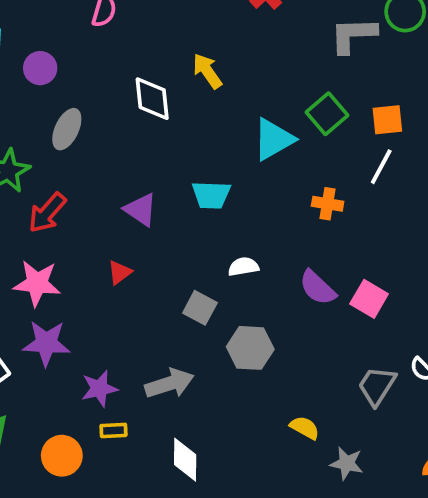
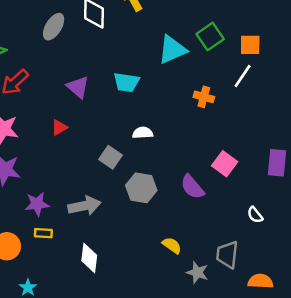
gray ellipse: (67, 129) -> (54, 27), moved
purple semicircle: (318, 288) -> (192, 187), moved
gray trapezoid: (377, 386) -> (227, 255), moved, turned -32

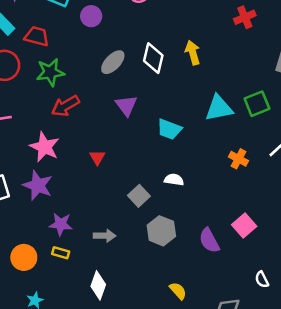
purple triangle: (78, 87) -> (126, 105), moved
red triangle: (59, 128) -> (97, 157), turned -42
gray arrow: (84, 206) -> (105, 236), size x0.7

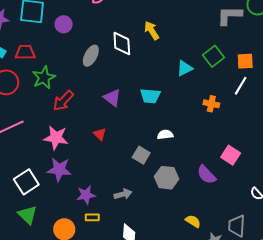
purple triangle: (126, 105) -> (112, 98), moved
cyan triangle: (219, 108) -> (185, 68), size x0.7

